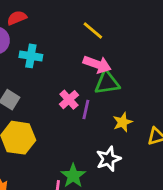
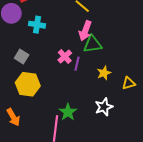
pink arrow: (97, 64) -> (85, 31), turned 90
white star: (108, 159) -> (104, 107), moved

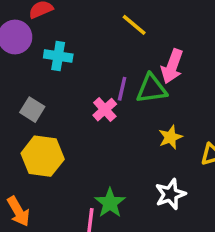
pink arrow: (85, 31) -> (172, 66), moved
purple line: (77, 64) -> (122, 89), moved

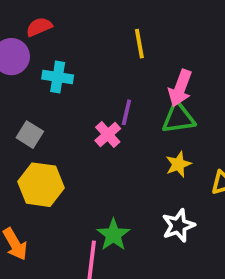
yellow line: (134, 25) -> (139, 44), turned 40
green triangle: (151, 89) -> (178, 118), moved

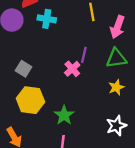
cyan cross: (58, 77) -> (47, 19), moved
pink arrow: (180, 88) -> (117, 27), moved
green star: (113, 235) -> (64, 115), moved

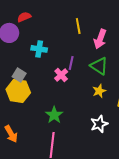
cyan cross: (47, 19) -> (39, 49), moved
green triangle: (116, 58) -> (99, 66), turned 42
yellow hexagon: (30, 100) -> (18, 91), moved

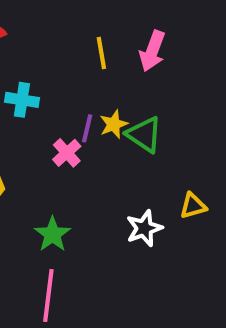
pink arrow: (100, 39) -> (152, 51), moved
yellow star: (99, 91) -> (114, 124), moved
white star: (99, 124) -> (144, 228), moved

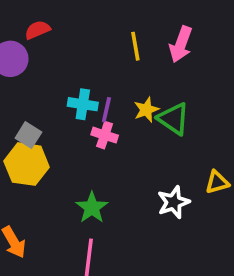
cyan cross: (22, 100) -> (83, 104), moved
purple line: (87, 128) -> (106, 110), moved
pink cross: (67, 153) -> (105, 135), turned -30

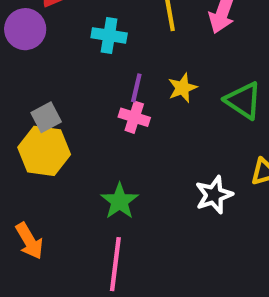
cyan cross: (83, 104) -> (109, 35), moved
green triangle: (174, 119) -> (243, 100), moved
gray square: (28, 135) -> (46, 117), turned 30

